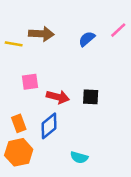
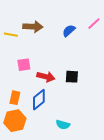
orange rectangle: (19, 123) -> (15, 98), turned 32

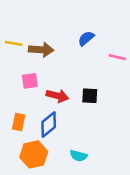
pink line: (94, 24) -> (117, 57), moved, turned 56
brown arrow: (33, 27) -> (41, 50), moved
orange hexagon: (15, 121) -> (34, 154), moved

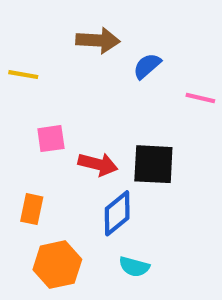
brown arrow: (41, 50) -> (98, 40), moved
black square: (90, 96) -> (153, 164), size x1.5
blue diamond: (49, 124) -> (117, 213), moved

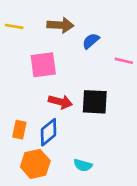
yellow line: (23, 75) -> (14, 26), moved
pink square: (51, 139) -> (43, 65), moved, size x1.5
blue diamond: (117, 213) -> (48, 132), moved

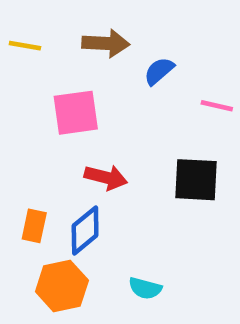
black square: (95, 102) -> (196, 180), moved

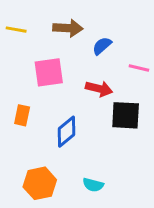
red arrow: (106, 177) -> (99, 89), moved
orange rectangle: (34, 226) -> (22, 115), moved
blue diamond: (85, 231) -> (66, 132), moved

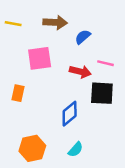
pink line: (139, 68) -> (106, 63), moved
blue diamond: (66, 132) -> (70, 114), moved
cyan semicircle: (93, 185) -> (76, 150), turned -63

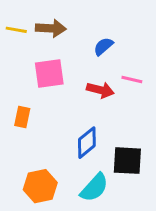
brown arrow: (55, 22) -> (51, 28), moved
black square: (102, 93) -> (127, 161), moved
cyan semicircle: (76, 150) -> (94, 188), size x1.5

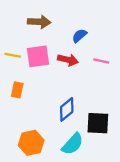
yellow line: (16, 30) -> (13, 55), moved
red arrow: (100, 90) -> (68, 60), moved

